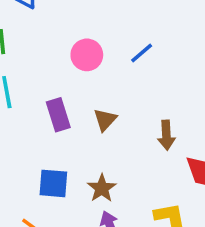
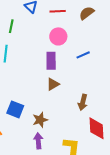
pink circle: (87, 55) -> (58, 36), moved
purple rectangle: (58, 115) -> (51, 61), moved

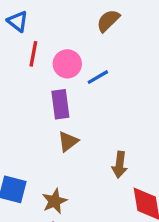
red line: (58, 11) -> (33, 54), moved, turned -70
blue line: (83, 55) -> (98, 77), moved

